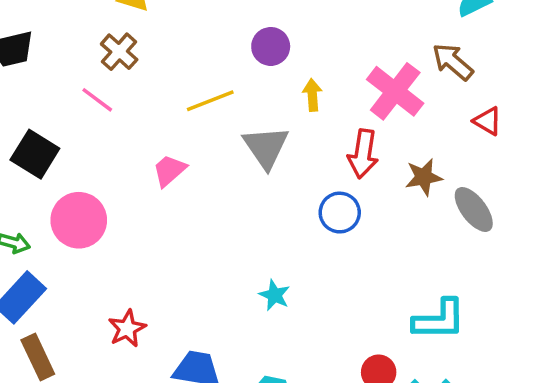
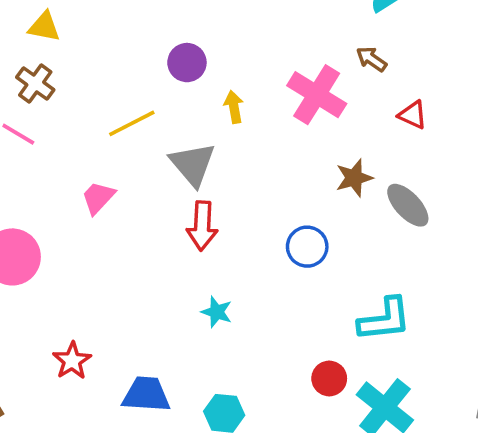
brown arrow: (453, 62) -> (371, 59), size x0.7
red arrow: (363, 154) -> (202, 226), moved
blue circle: (340, 213) -> (307, 247), moved

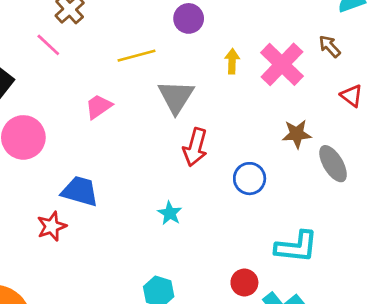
yellow arrow: (234, 107) -> (232, 61), moved
red arrow: (202, 226) -> (195, 147), moved
blue trapezoid: (146, 394) -> (80, 191), moved

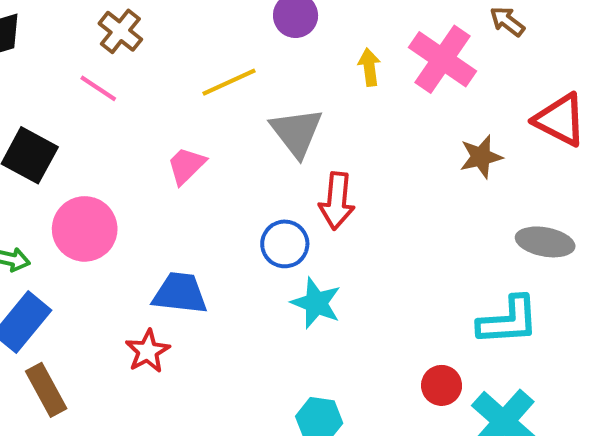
red triangle: (352, 96) -> (560, 120), moved, size x1.6
gray ellipse: (333, 164) -> (545, 242), moved, turned -39
blue circle: (250, 179) -> (285, 244), moved
cyan star: (170, 213) -> (316, 303), size x1.4

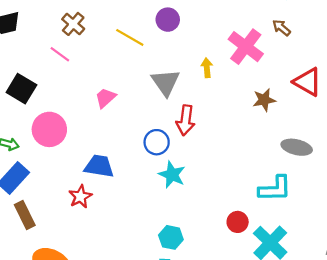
yellow arrow: (369, 67) -> (207, 68), moved
yellow line: (229, 82) -> (130, 37), moved, turned 52

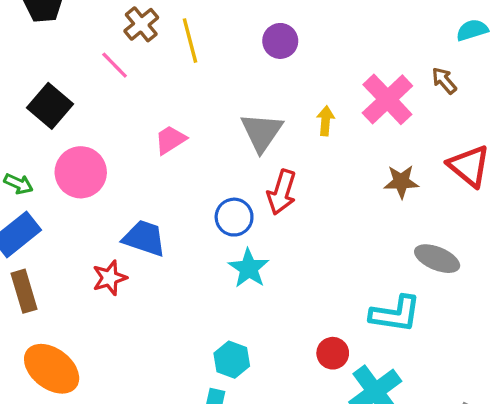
yellow line: (130, 37) -> (190, 41), moved, turned 36

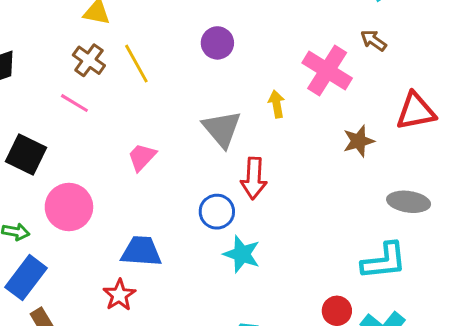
red triangle: (469, 166) -> (416, 111), turned -36

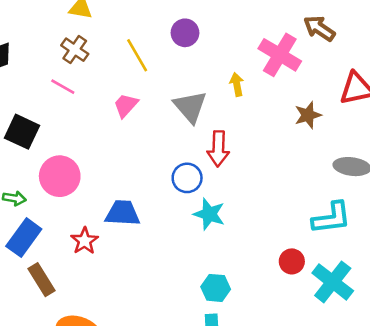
brown arrow: (374, 40) -> (319, 28), size x1.4
yellow line: (136, 64) -> (137, 55), moved
pink trapezoid: (142, 157) -> (126, 105), moved
red star: (119, 295) -> (85, 241), moved

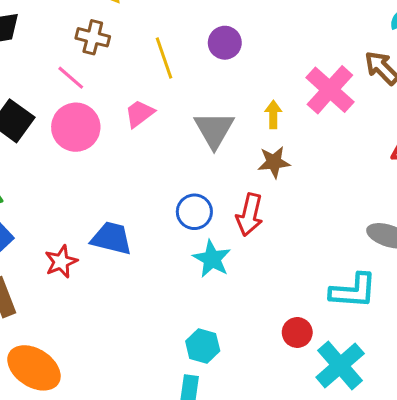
brown cross: (75, 50) -> (93, 37), turned -32
brown star: (308, 115) -> (274, 162), moved
red arrow: (218, 149) -> (250, 215), moved
pink circle: (60, 176) -> (76, 127), moved

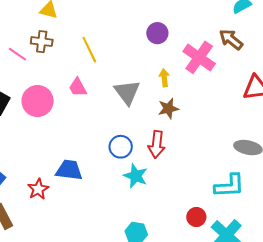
purple circle: (225, 43) -> (157, 33), moved
pink line: (71, 78) -> (17, 54), moved
pink trapezoid: (140, 114) -> (78, 87), turned -75

